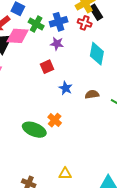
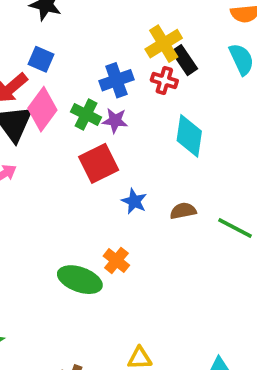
green cross: (36, 24) -> (86, 115), moved
pink diamond: (18, 36) -> (42, 109), turned -55
red square: (47, 67) -> (99, 163), size x1.5

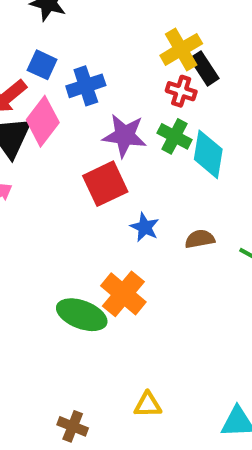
blue cross: (116, 80) -> (86, 86), moved
green cross: (86, 115) -> (175, 136), moved
purple star: (115, 121) -> (125, 136), size x1.5
orange cross: (116, 261) -> (123, 294), size x1.5

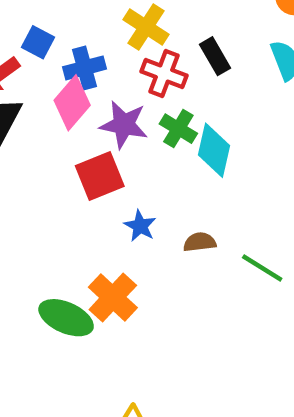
yellow cross: (181, 49) -> (146, 27), moved, turned -30
red cross: (181, 91) -> (164, 73), moved, size x1.4
pink diamond: (43, 121) -> (72, 103), moved

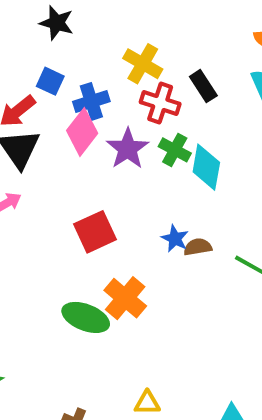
purple star: (124, 125) -> (128, 149), turned 30
red square: (100, 176) -> (95, 232), moved
blue star: (140, 226) -> (175, 239), moved

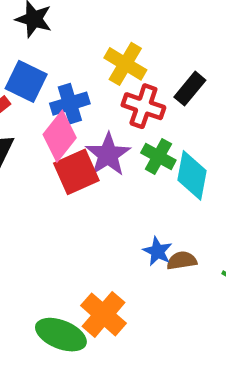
blue square: (50, 81) -> (26, 81), size x1.4
black rectangle: (203, 86) -> (190, 89), turned 72
red square: (95, 232) -> (76, 172), moved

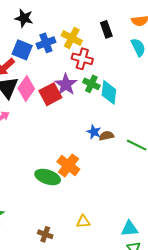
black rectangle: (190, 89) -> (106, 29), moved, turned -56
blue cross: (70, 104) -> (46, 43), moved
pink diamond: (60, 136) -> (26, 88), moved

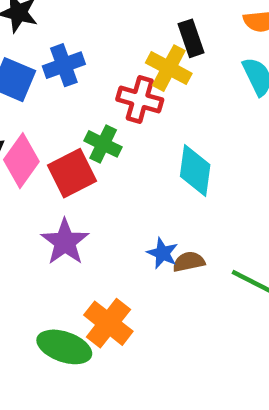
yellow cross: (72, 38) -> (169, 68), moved
purple star: (66, 84) -> (65, 242), moved
green cross: (91, 84) -> (103, 144), moved

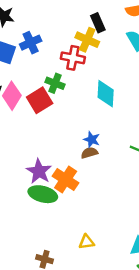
purple star: (65, 242) -> (39, 171), moved
brown semicircle: (189, 262) -> (89, 153), moved

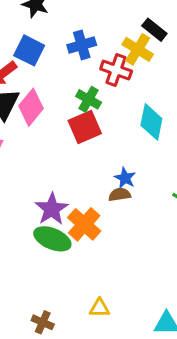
black rectangle: (98, 23) -> (154, 30), turned -36
blue cross: (31, 43) -> (82, 45), moved
red square: (40, 100) -> (85, 127), moved

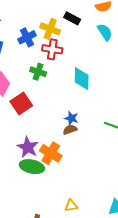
yellow cross: (138, 49) -> (50, 29), moved
red square: (85, 127) -> (21, 103), moved

